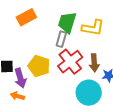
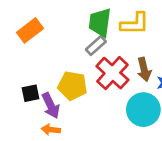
orange rectangle: (26, 17) -> (30, 30), moved
gray rectangle: (61, 39) -> (96, 46), turned 42

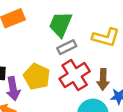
green trapezoid: (100, 22) -> (61, 24), moved

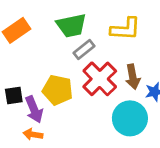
green trapezoid: (61, 24) -> (71, 25), turned -112

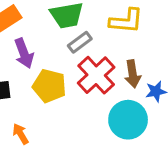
purple arrow: (34, 109) -> (24, 53), moved
orange arrow: (33, 134) -> (21, 134), turned 48

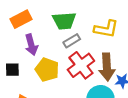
brown arrow: (133, 74) -> (107, 67), size x1.4

